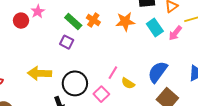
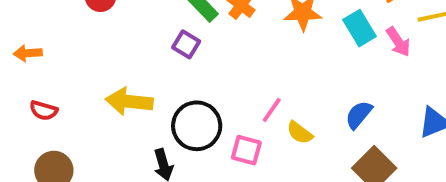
pink arrow: (175, 33) -> (398, 42), turned -77
blue semicircle: (158, 72) -> (359, 115), size x0.7
pink square: (101, 94) -> (246, 150), turned -35

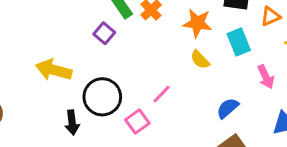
pink arrow: (398, 42) -> (266, 77), moved
yellow semicircle: (300, 133) -> (200, 60), moved
pink square: (246, 150) -> (137, 121), turned 30

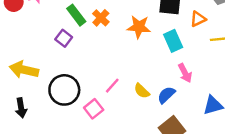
yellow semicircle: (200, 60) -> (142, 91), moved
pink arrow: (266, 77) -> (185, 73), moved
black arrow: (72, 123) -> (21, 108), moved

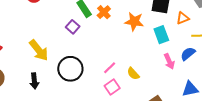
yellow arrow: (24, 70) -> (39, 50), turned -145
blue semicircle: (166, 95) -> (188, 54), moved
pink square: (94, 109) -> (112, 87), moved

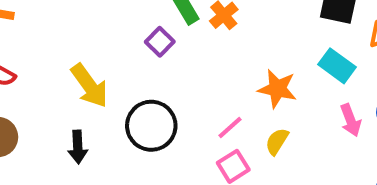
orange star: (134, 22) -> (277, 89), moved
cyan rectangle: (161, 35) -> (337, 66), turned -36
yellow semicircle: (133, 74) -> (277, 141), turned 72

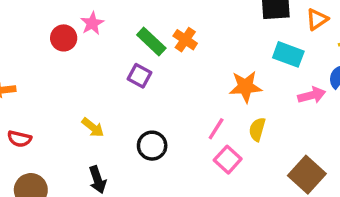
yellow arrow: (89, 86) -> (93, 127), size x0.6
pink arrow: (350, 120) -> (312, 95), turned -68
black circle: (151, 126) -> (152, 146), size x0.7

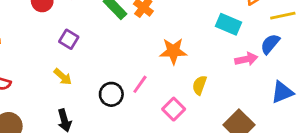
purple square: (140, 76) -> (69, 39), moved
orange star: (245, 87) -> (173, 51), moved
pink line: (216, 129) -> (140, 84), moved

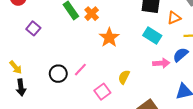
orange star: (173, 51) -> (109, 38), moved, turned 30
yellow arrow: (63, 77) -> (16, 67), moved

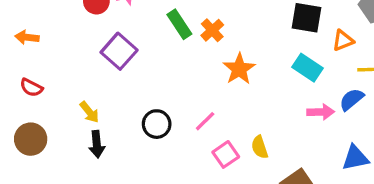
purple square: (33, 28) -> (119, 51), size x1.5
pink line: (80, 70) -> (205, 121), moved
yellow semicircle: (124, 77) -> (260, 147), moved, turned -48

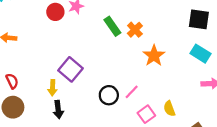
purple square: (119, 51) -> (70, 69), moved
red semicircle: (31, 88) -> (12, 81), moved, turned -140
yellow arrow: (89, 112) -> (53, 88), turned 42
black circle: (157, 124) -> (109, 95), moved

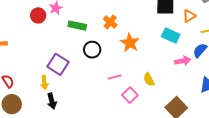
green rectangle: (112, 26) -> (77, 26), moved, turned -36
pink line: (132, 92) -> (114, 77), turned 40
black circle: (109, 95) -> (92, 50), moved
yellow semicircle: (169, 109) -> (149, 79), moved

